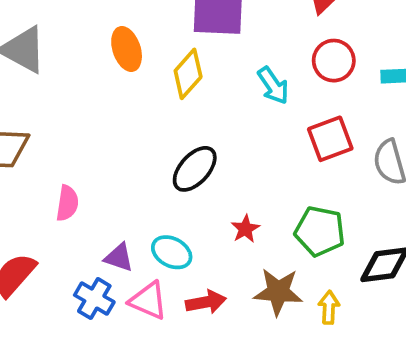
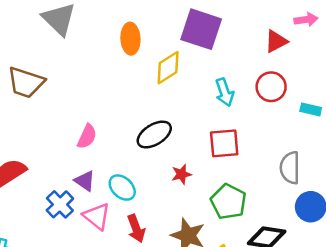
red square: (330, 139) -> (224, 143), moved
pink semicircle: (67, 203) -> (87, 136), moved
red star: (245, 229) -> (181, 174), moved
red arrow: (206, 302) -> (136, 228), turned 64

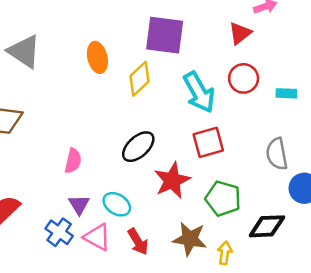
cyan arrow: (225, 92) -> (199, 92), size x1.5
red star: (181, 174) -> (172, 180), size x1.8
purple triangle: (85, 181) -> (79, 205), turned 35

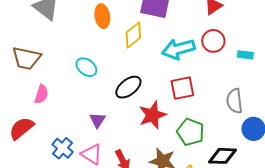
cyan arrow: (199, 92) -> (178, 49), turned 100
pink semicircle: (73, 161) -> (41, 94), moved
cyan ellipse: (117, 204) -> (86, 67), moved
purple triangle: (79, 205) -> (97, 120), moved

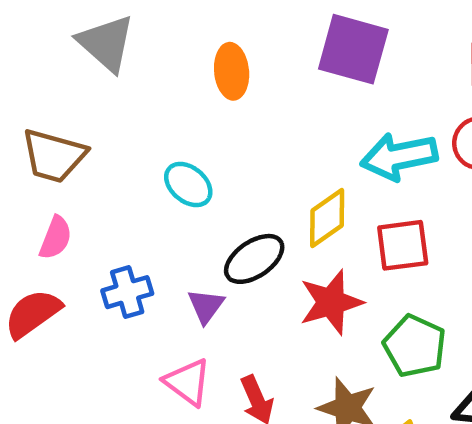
yellow diamond: (133, 35) -> (327, 218), moved
black ellipse: (128, 87) -> (254, 259), moved
pink semicircle: (41, 94) -> (56, 238), moved
blue cross: (63, 148) -> (127, 292), moved, turned 30

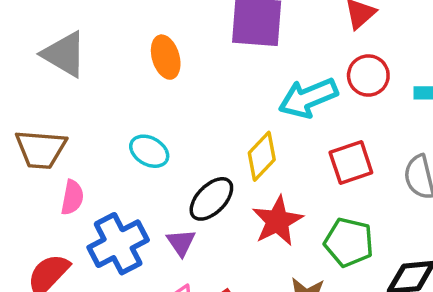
pink semicircle: (56, 238) -> (72, 197), moved
red square: (403, 245) -> (351, 163), moved
blue cross: (127, 292) -> (118, 244), size x1.5

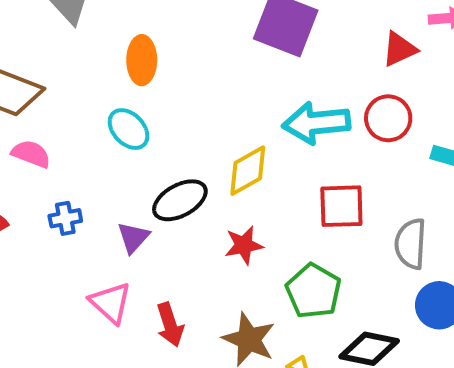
orange ellipse: (166, 57) -> (142, 60), moved
pink semicircle: (72, 197) -> (31, 154), turned -96
red star: (277, 221) -> (244, 245), size x0.7
blue cross: (118, 244) -> (65, 218), size x0.5

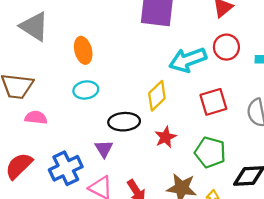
cyan ellipse: (129, 129) -> (86, 90), turned -40
black ellipse: (180, 200) -> (124, 122), turned 40
blue cross: (65, 218) -> (66, 168), moved, size x1.8

